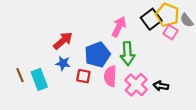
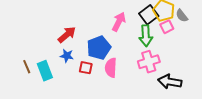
pink square: (171, 32) -> (167, 27), turned 32
green arrow: (128, 54) -> (146, 36), moved
pink cross: (136, 85) -> (149, 62), moved, turned 30
black arrow: (161, 86) -> (170, 82), moved, size x1.6

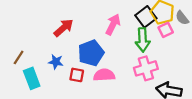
red arrow: (67, 35) -> (64, 28), moved
brown line: (27, 67) -> (19, 57), moved, turned 56
pink semicircle: (111, 68) -> (104, 75), turned 84

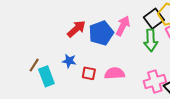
blue pentagon: (91, 53) -> (101, 33), moved
brown line: (19, 57) -> (34, 65), moved
pink cross: (146, 68) -> (155, 82), moved

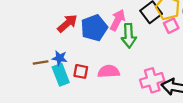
green arrow: (151, 40) -> (129, 36), moved
brown line: (34, 65) -> (41, 62), moved, turned 48
cyan rectangle: (46, 76) -> (61, 75), moved

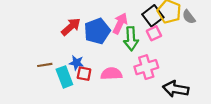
pink square: (171, 26) -> (154, 33), moved
blue star: (60, 58) -> (76, 63), moved
pink cross: (152, 80) -> (146, 67), moved

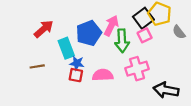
gray semicircle: (189, 17) -> (179, 32), moved
red arrow: (71, 27) -> (44, 29), moved
blue star: (76, 63) -> (77, 63), moved
cyan rectangle: (64, 77) -> (66, 48), moved

